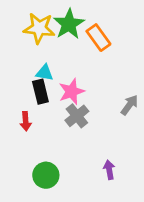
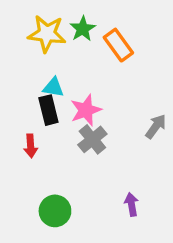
green star: (69, 24) -> (83, 29), size x0.7

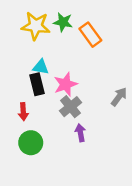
green star: (83, 29) -> (63, 22), turned -30
purple arrow: (131, 204) -> (80, 133), moved
green circle: (55, 211) -> (31, 143), moved

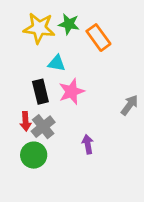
cyan triangle: (41, 67) -> (57, 63), moved
gray cross: (70, 107) -> (43, 127), moved

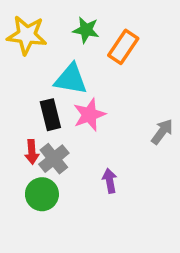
yellow star: (39, 28) -> (27, 35), moved
orange rectangle: (98, 38) -> (123, 47), turned 70
cyan triangle: (57, 63) -> (71, 79), size x1.5

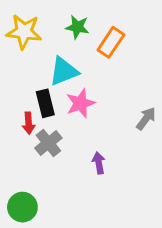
cyan triangle: (71, 79) -> (64, 71), turned -32
red arrow: (32, 152) -> (29, 123), moved
green circle: (42, 194) -> (22, 207), moved

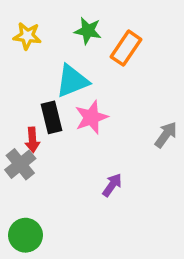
yellow star: (24, 32) -> (27, 36), size x0.7
gray cross: (48, 143) -> (20, 164), moved
purple arrow: (99, 163) -> (112, 185), turned 45

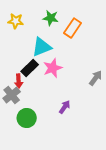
black rectangle: (51, 117) -> (30, 68), turned 60
green circle: (26, 235) -> (27, 118), moved

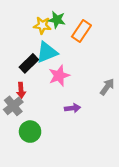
yellow star: (16, 21) -> (42, 25), moved
black rectangle: (30, 68) -> (29, 63), moved
purple arrow: (65, 107) -> (72, 108), moved, turned 48

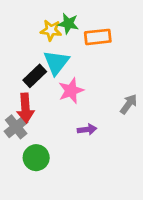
orange rectangle: (81, 31) -> (98, 37), turned 50
cyan triangle: (47, 52) -> (56, 62), turned -30
red arrow: (21, 90) -> (25, 108), size x1.5

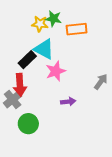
cyan triangle: (56, 62) -> (44, 49), turned -40

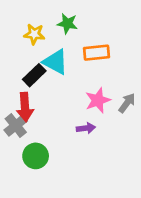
yellow star: (40, 24) -> (34, 34), moved
orange rectangle: (77, 29) -> (96, 53), moved
pink star: (56, 71) -> (98, 100), moved

